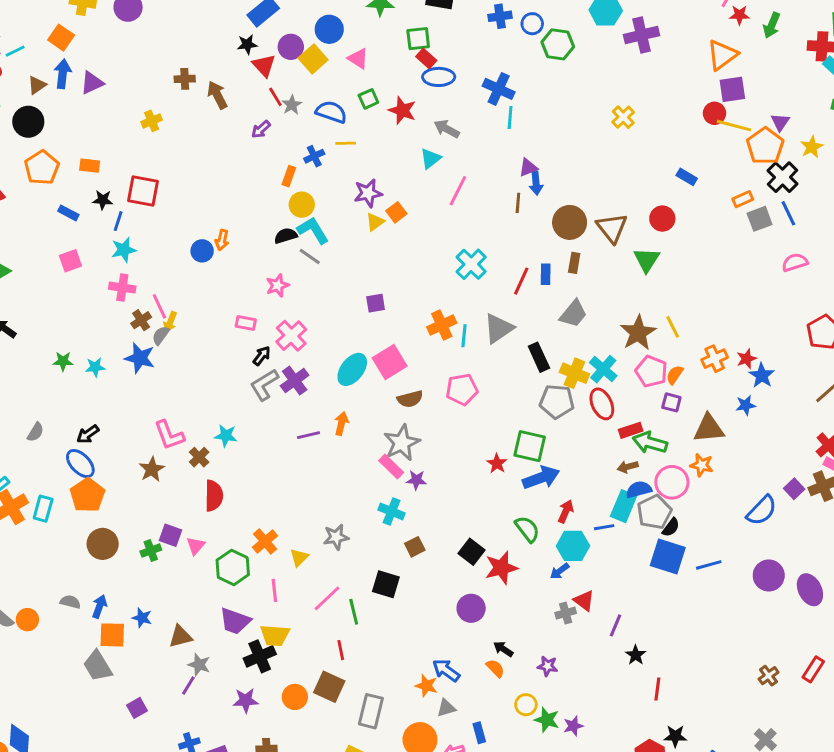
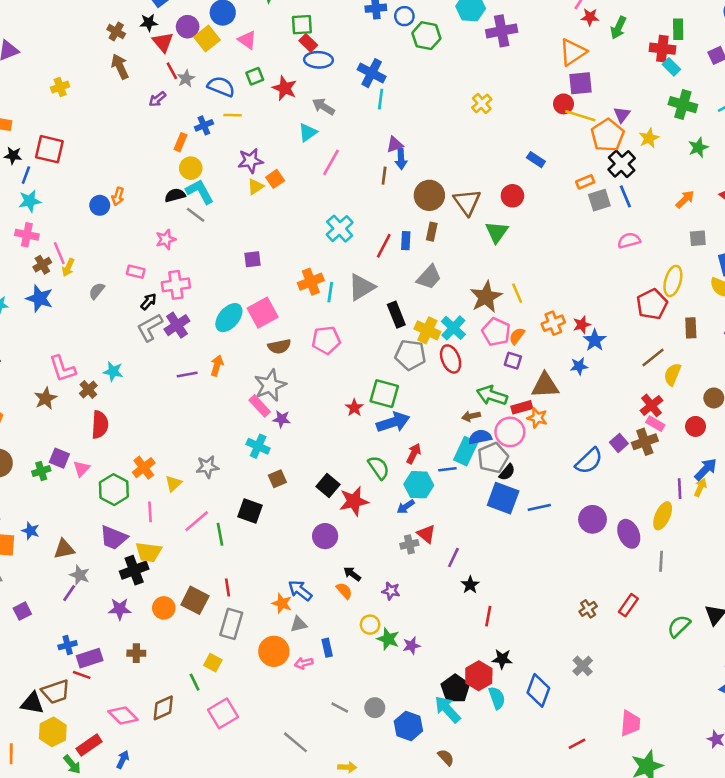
brown cross: (185, 79) -> (116, 31), moved, turned 30
gray semicircle: (161, 335) -> (97, 291), moved
pink cross: (291, 336) -> (176, 285), turned 32
red rectangle: (631, 430) -> (522, 407), moved
red line: (341, 650) -> (227, 587), moved

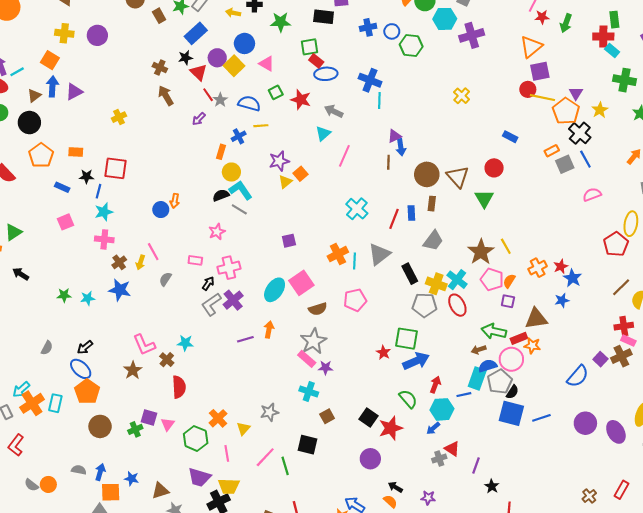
pink line: (59, 253) -> (153, 252), moved
red cross: (651, 405) -> (624, 326), turned 36

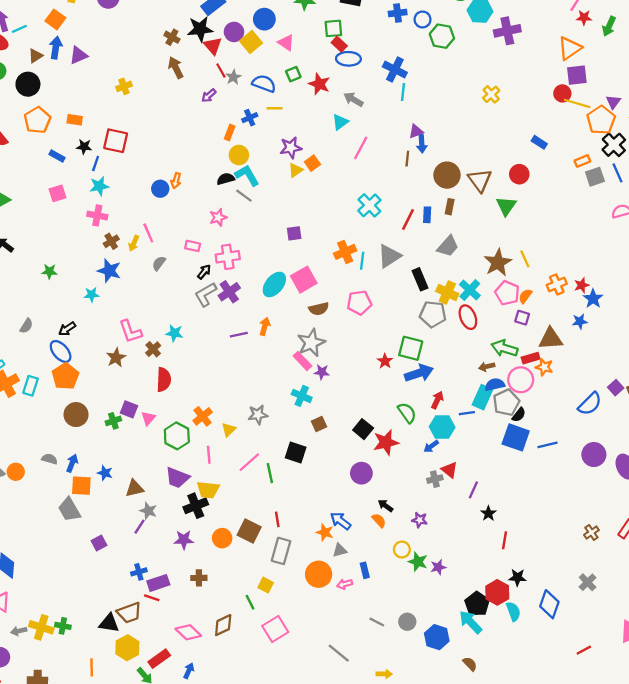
black star: (185, 58) -> (200, 29), size x1.6
cyan star: (88, 298) -> (92, 295), moved

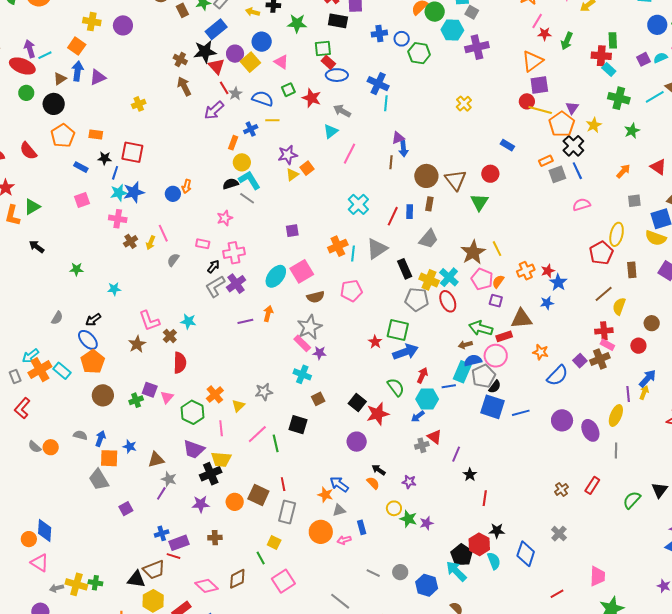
purple arrow: (209, 96) -> (214, 110), size x1.5
blue star: (109, 271) -> (134, 192), moved, turned -30
orange star: (544, 367) -> (541, 352), moved
cyan rectangle: (30, 386) -> (62, 371), turned -66

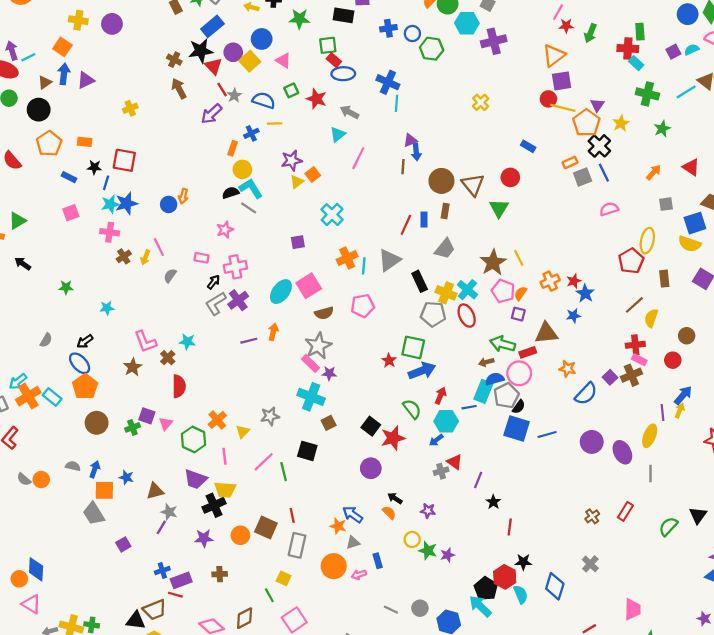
cyan cross: (358, 204) -> (332, 215), moved
cyan cross: (302, 374) -> (311, 397), size x1.4

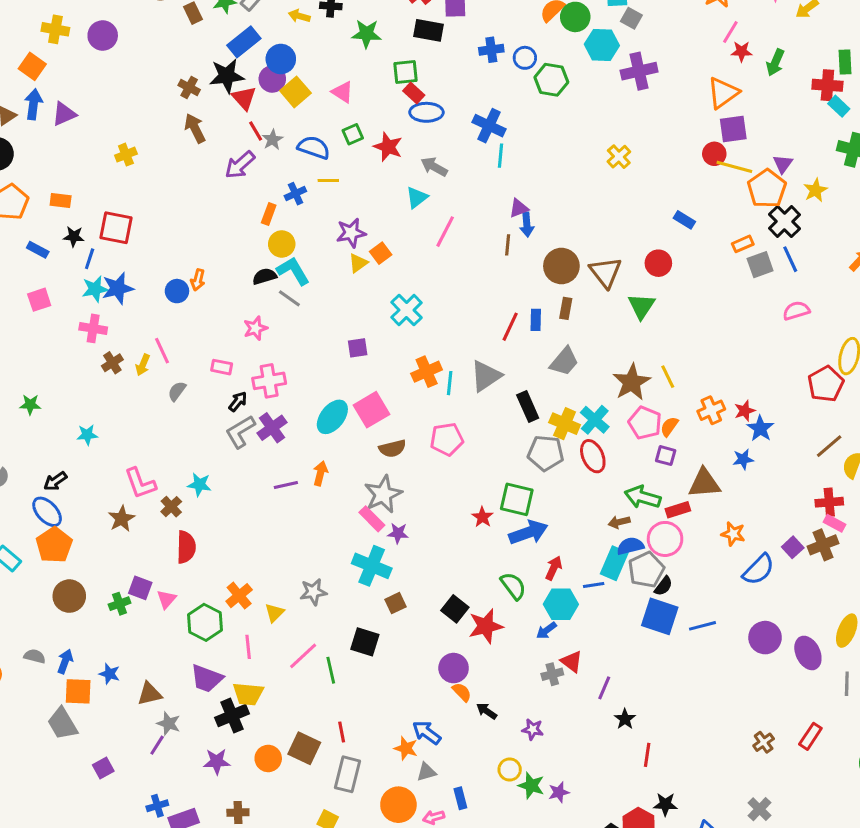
blue circle: (262, 39) -> (281, 59), moved
orange semicircle: (389, 513) -> (462, 692), moved

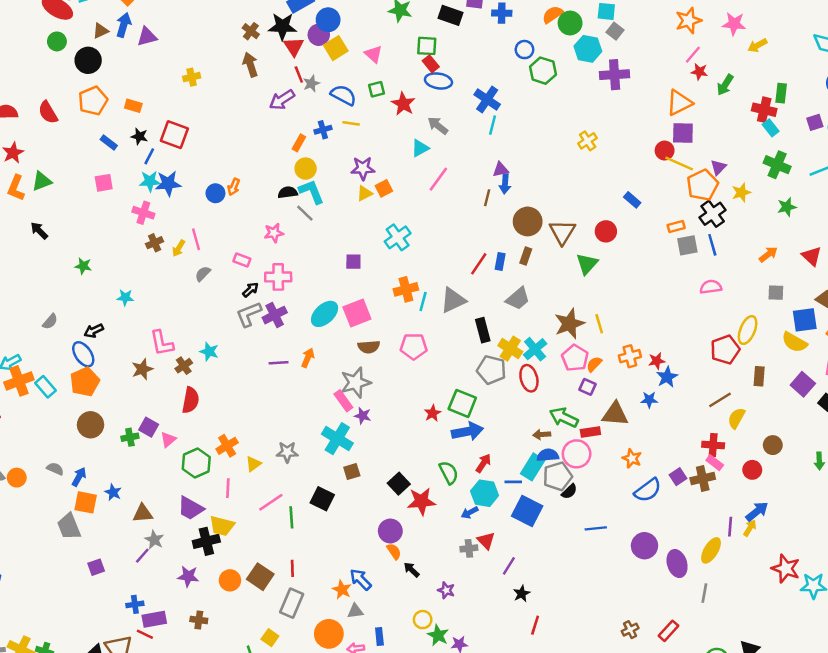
blue cross: (491, 50) -> (502, 13), moved
blue square: (660, 616) -> (527, 511), moved

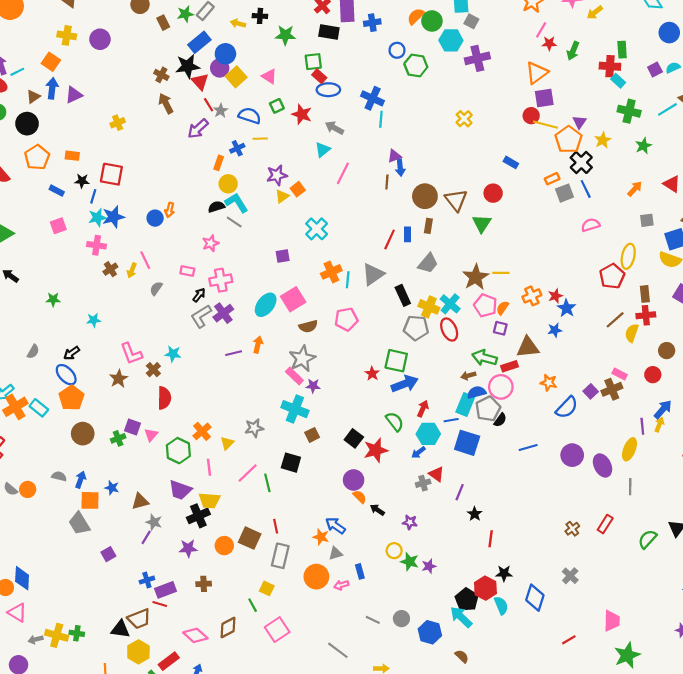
yellow line: (599, 324) -> (501, 273), turned -63
red cross: (713, 445) -> (646, 315), moved

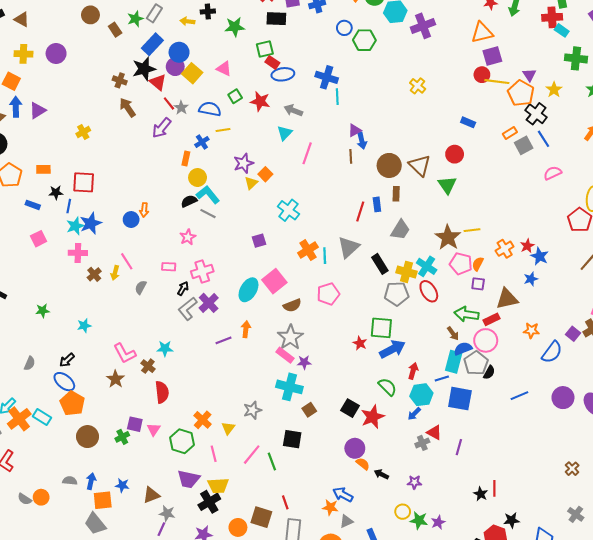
orange triangle: (537, 73) -> (482, 33), turned 30
brown arrow: (468, 376) -> (453, 333), turned -104
black star: (475, 514) -> (481, 494), moved

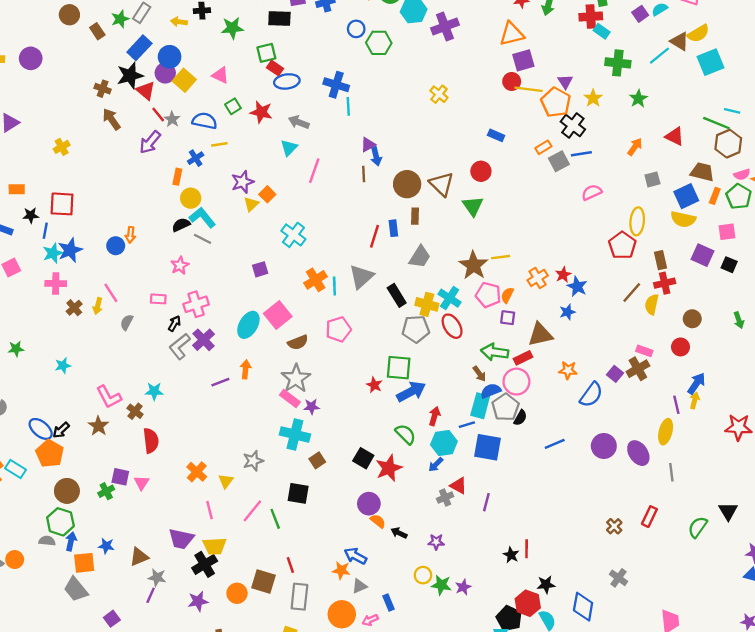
blue line: (544, 139) -> (581, 154), turned -66
black arrow: (67, 360) -> (61, 430), moved
green hexagon: (182, 441) -> (60, 522), moved

